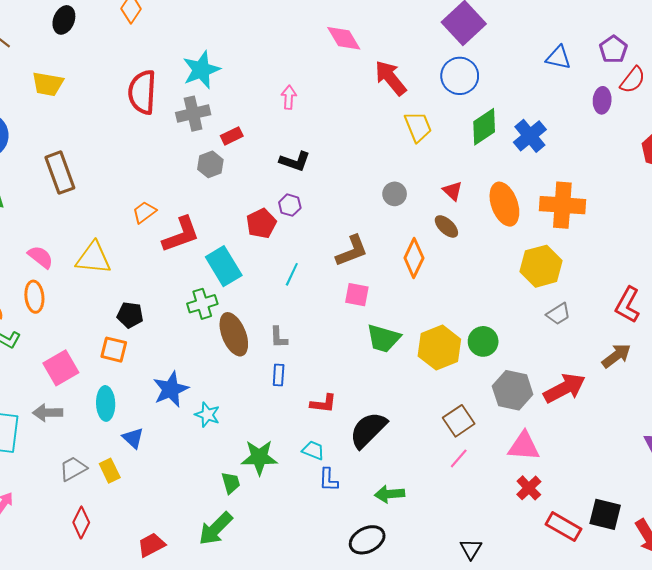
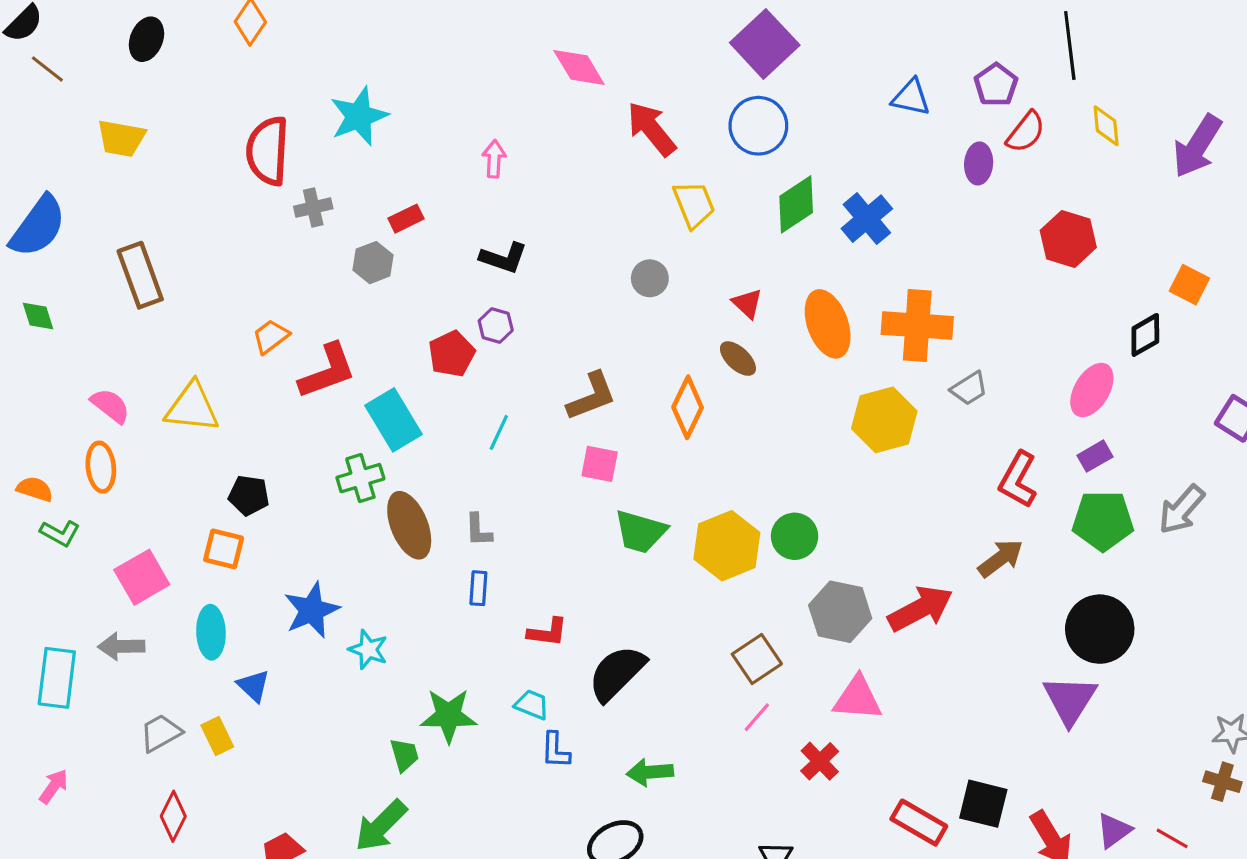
gray cross: (193, 114) -> (313, 208), moved, size x0.7
gray circle: (395, 194) -> (650, 278), moved
gray trapezoid: (558, 314) -> (969, 388), moved
red cross: (529, 488) -> (820, 761), moved

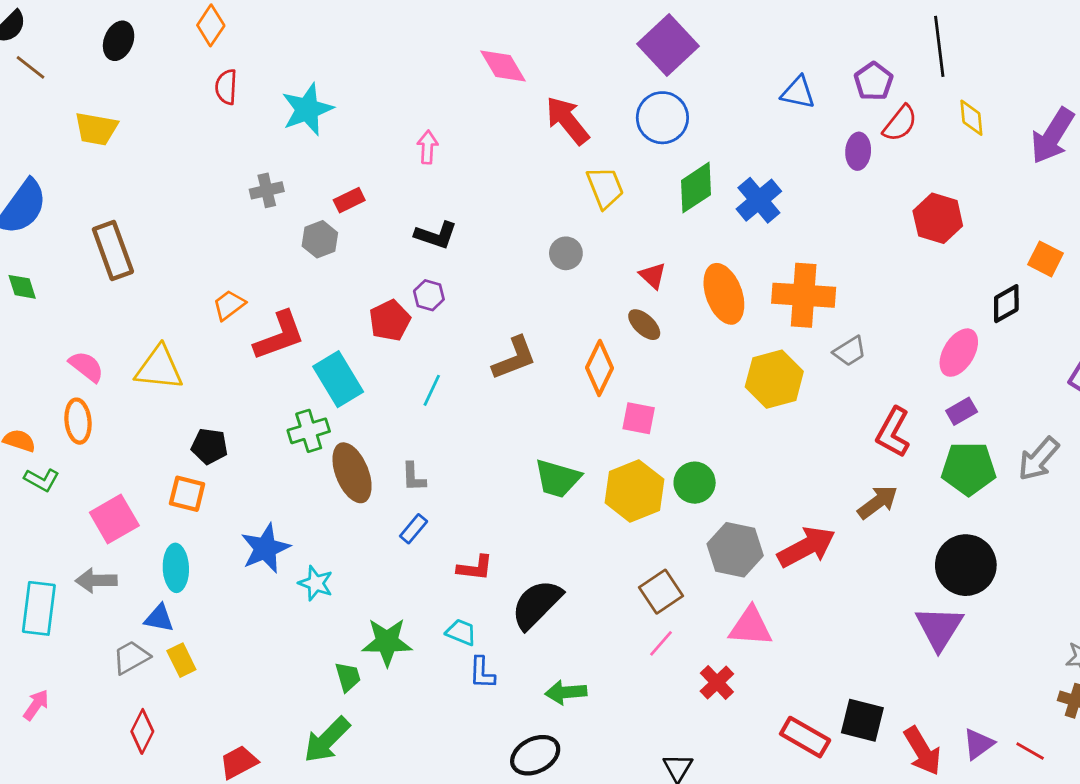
red semicircle: (268, 151) -> (226, 87), moved, size x0.6
pink square: (600, 464) -> (639, 418), moved
blue rectangle: (478, 588) -> (414, 529), turned 36
blue triangle: (253, 686) -> (159, 618), moved, turned -32

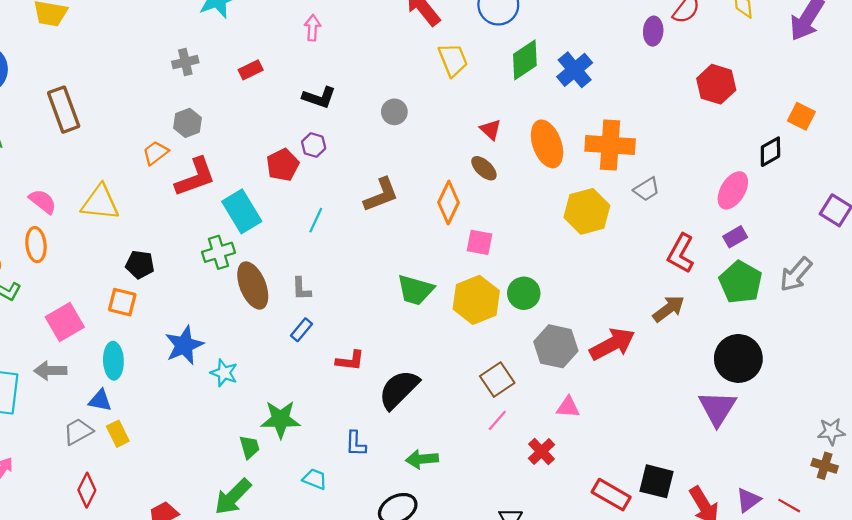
gray hexagon: (320, 239) -> (188, 123), moved
gray circle: (566, 253) -> (394, 112), moved
green pentagon: (969, 469) -> (741, 282), turned 30
pink triangle: (750, 627) -> (568, 407), size x0.7
cyan trapezoid: (461, 632) -> (315, 479), moved

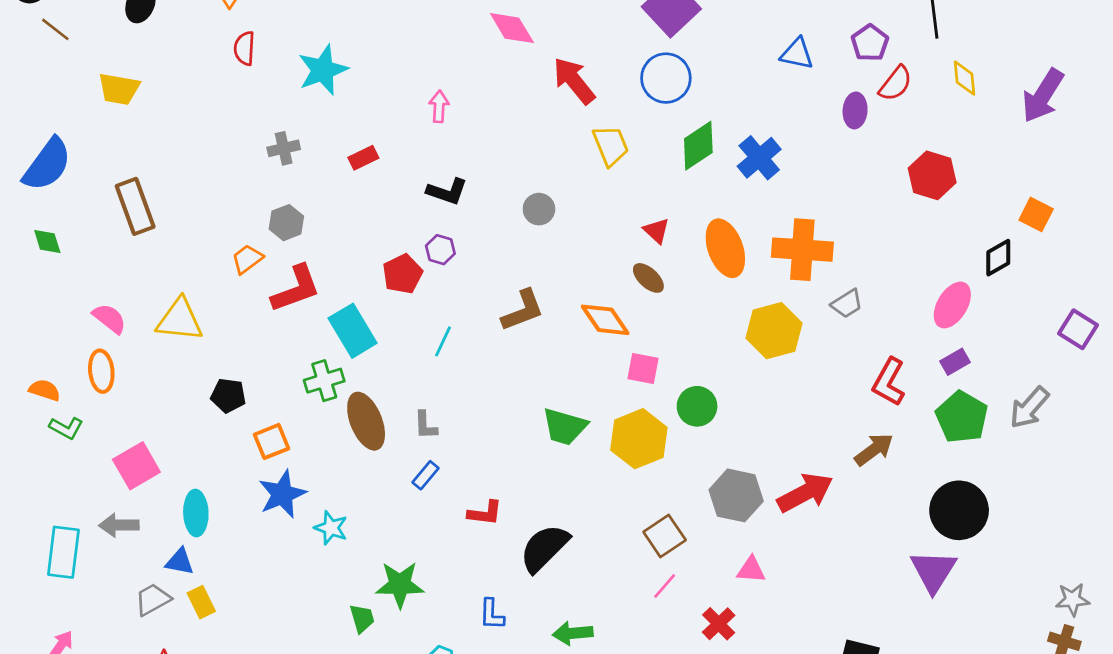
orange diamond: (449, 203) -> (605, 320), turned -60
green circle: (524, 293) -> (697, 406), moved
orange square: (122, 302) -> (272, 441), moved, turned -36

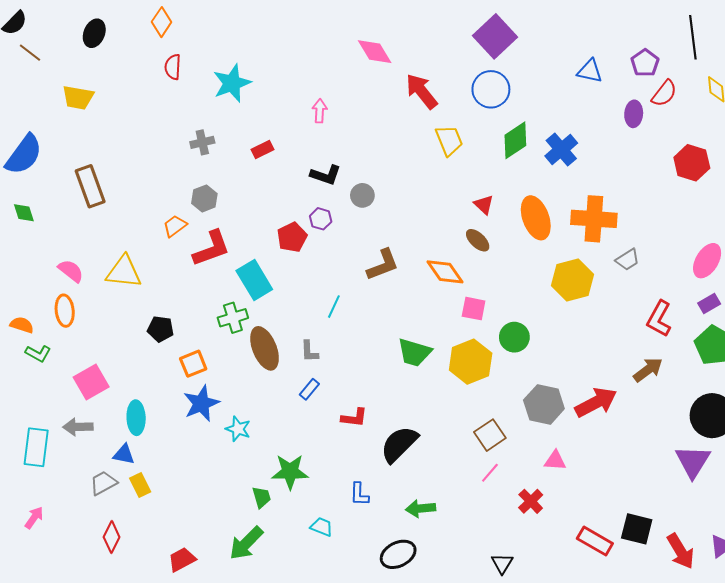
gray circle: (539, 209) -> (362, 195), moved
cyan line: (443, 341) -> (334, 307), moved

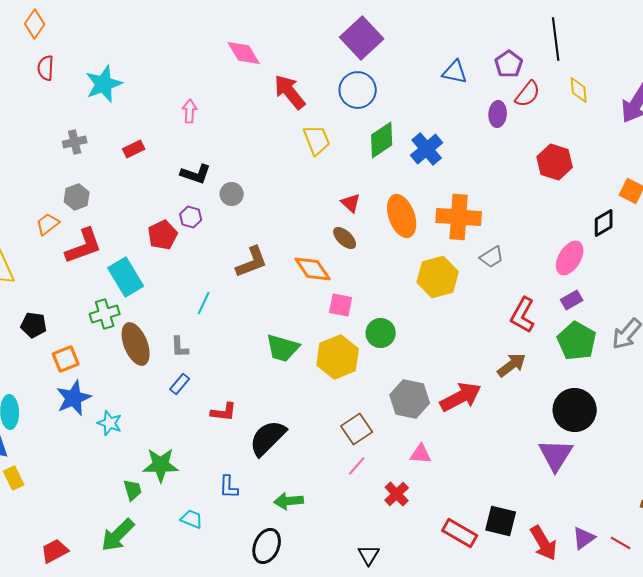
black ellipse: (398, 554) -> (267, 546), turned -40

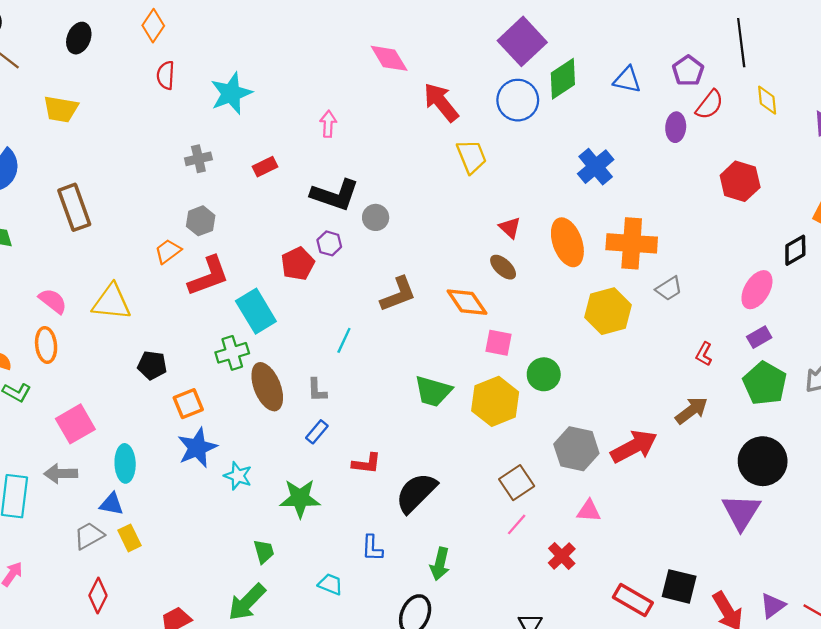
green diamond: (382, 140) -> (563, 79), moved
black L-shape: (196, 174) -> (335, 195), size x1.4
red L-shape: (523, 315) -> (704, 354), size x0.6
green star: (161, 465) -> (300, 498), moved
green arrow: (289, 501) -> (440, 564), turned -72

